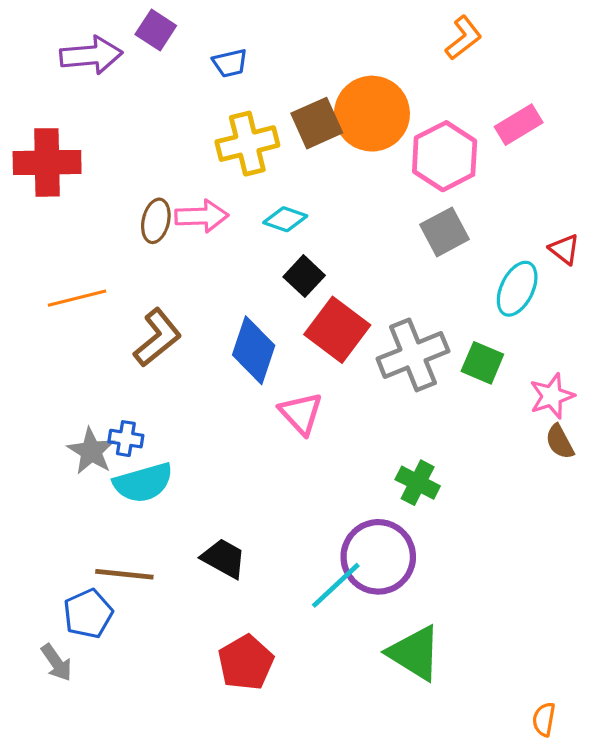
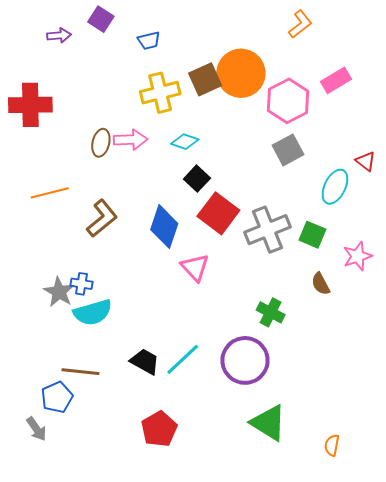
purple arrow: (91, 55) -> (59, 35), size x0.6
brown semicircle: (560, 442) -> (321, 284), moved
cyan line: (336, 585) -> (183, 359), moved
orange semicircle: (544, 719) -> (332, 445), moved

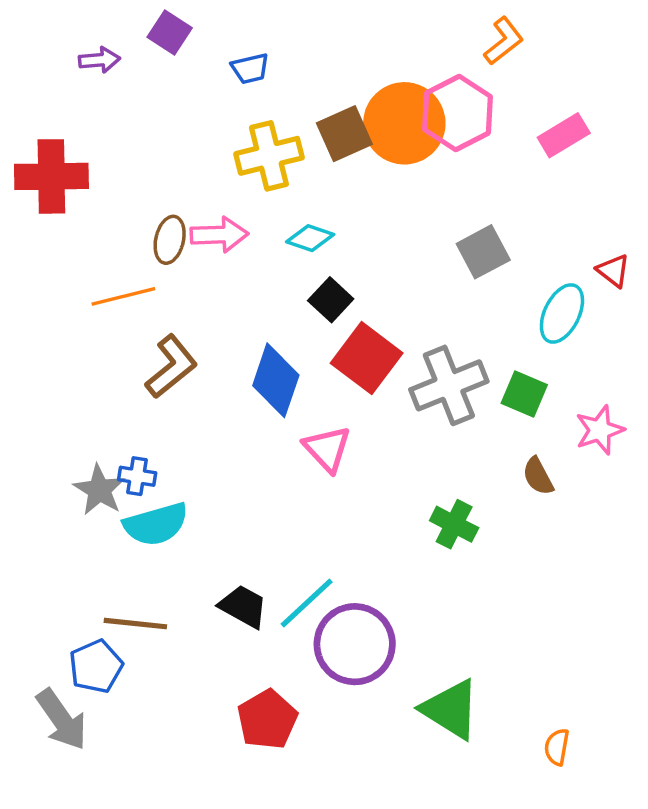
pink hexagon: (288, 101) -> (457, 113), moved
orange line: (50, 193) -> (123, 296), moved
purple circle: (245, 360) -> (355, 644), moved
gray arrow: (37, 429) -> (62, 720), size x1.5

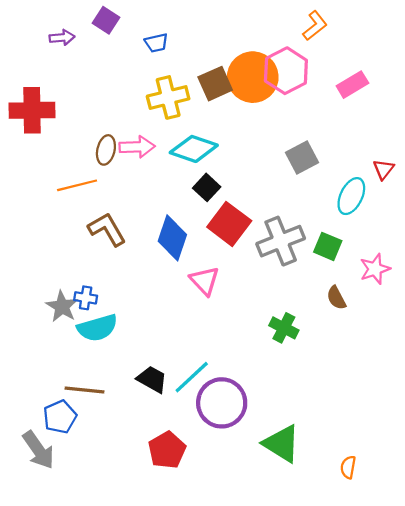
cyan diamond: (310, 238) -> (194, 149), size x1.6
red triangle: (613, 271) -> (383, 169), turned 30
brown L-shape: (171, 367) -> (107, 229), turned -81

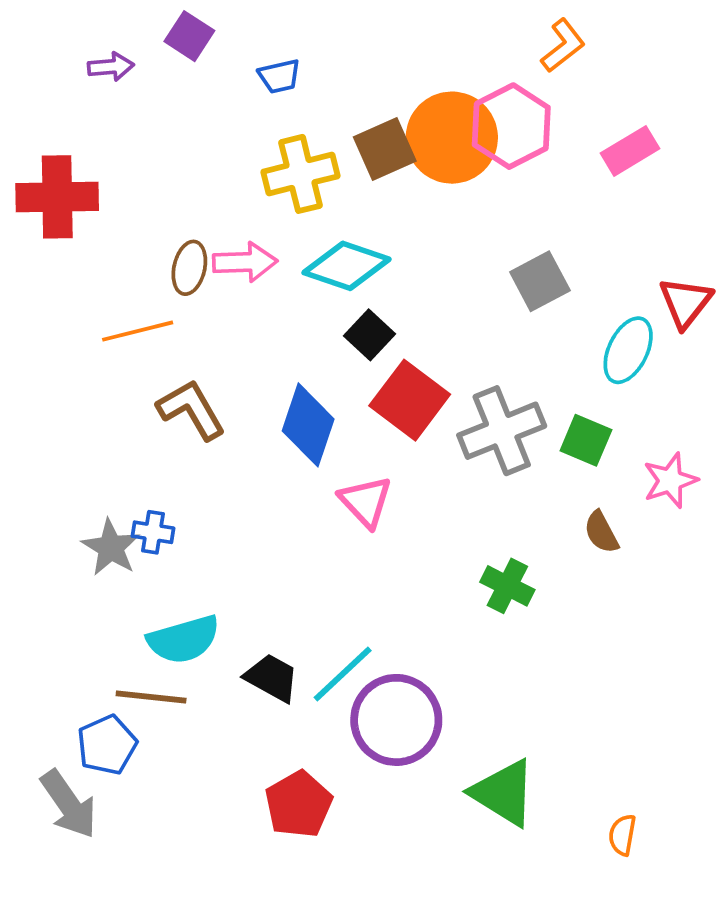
red triangle: (383, 169) -> (686, 302), size x1.4
cyan semicircle: (97, 328) -> (184, 639), moved

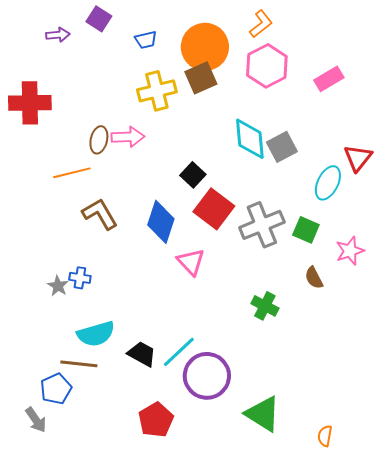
orange L-shape: (563, 46) -> (261, 24), moved
orange circle: (452, 138) -> (205, 47), moved
cyan diamond: (346, 266) -> (250, 139), moved, turned 66
gray star: (111, 548) -> (58, 286), size x0.7
gray arrow: (69, 804) -> (36, 420), size x0.7

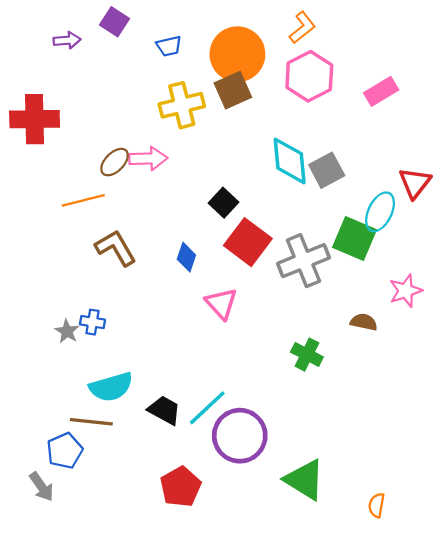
brown ellipse: (99, 140) -> (115, 162), turned 32
blue diamond: (161, 222) -> (186, 257), size x0.6
green square: (306, 230) -> (355, 239), moved, size x1.4
brown semicircle: (314, 278) -> (364, 322), turned 130

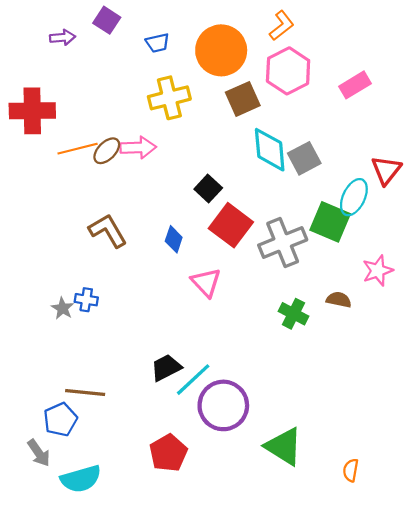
brown square: (233, 90) -> (243, 99), moved
orange line: (83, 200) -> (78, 149), moved
green cross: (307, 355) -> (293, 314), moved
cyan semicircle: (111, 387) -> (81, 479), moved
black trapezoid: (164, 410) -> (166, 368), moved, turned -56

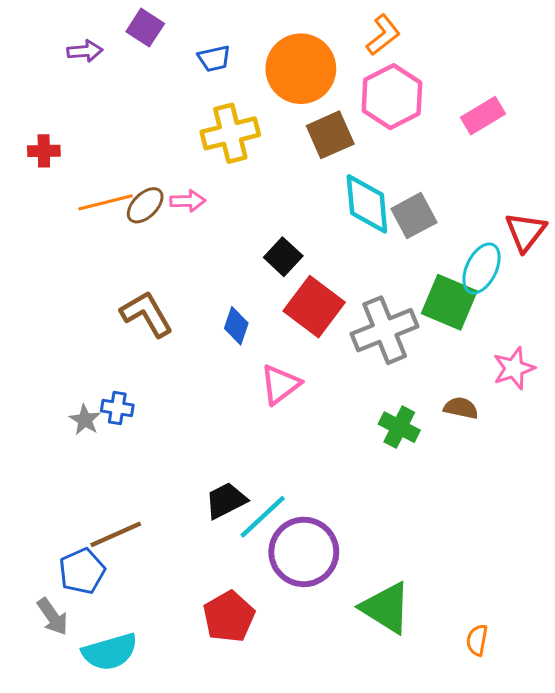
red cross: (32, 111) -> (44, 151), size x0.5
pink arrow: (138, 148) -> (188, 201), size x0.7
pink triangle: (206, 282) -> (280, 385), turned 36
brown line: (85, 393) -> (116, 534), turned -30

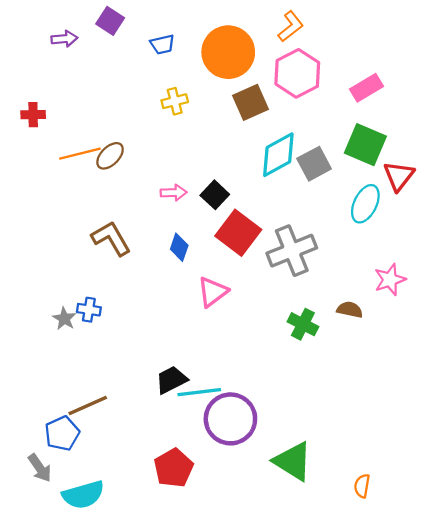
yellow cross: (230, 133) -> (175, 101), size x0.6
pink arrow: (188, 201) -> (174, 193), moved
cyan diamond: (367, 204) -> (278, 155), turned 66
green square: (449, 302) -> (365, 145), moved
cyan line: (263, 517) -> (199, 392), turned 36

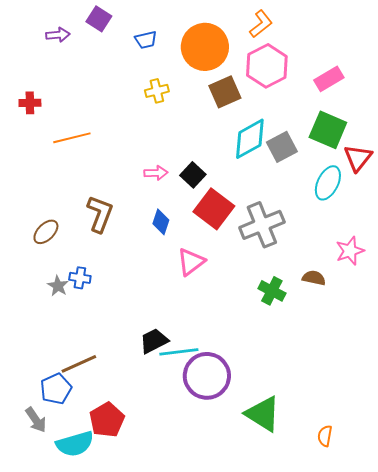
brown ellipse: (110, 156) -> (46, 232), moved
brown L-shape: (111, 238) -> (100, 214), turned 51
red pentagon: (174, 468) -> (107, 420), moved

